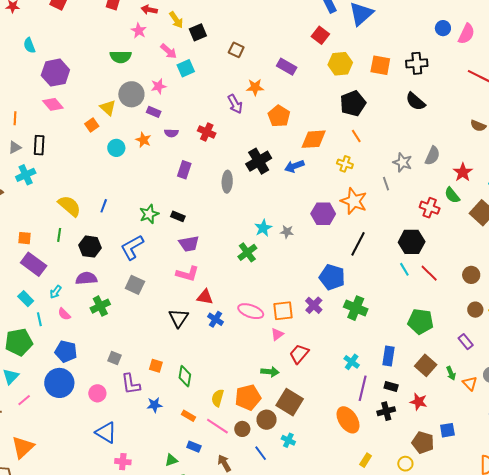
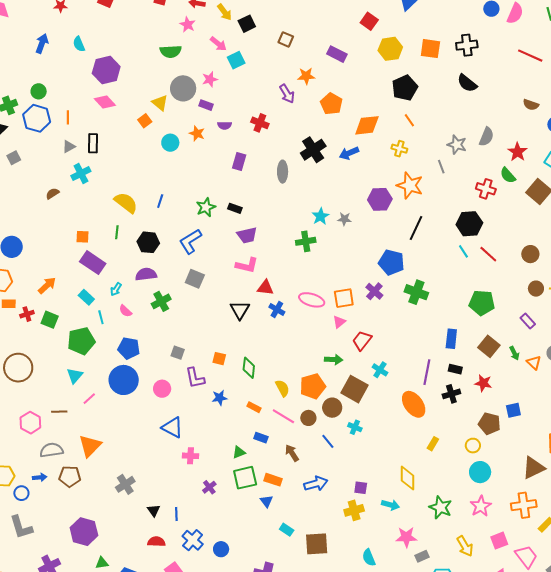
green cross: (247, 252) -> (306, 241), turned 30
cyan cross: (352, 362) -> (380, 370), moved
yellow semicircle: (218, 398) -> (282, 388), turned 138

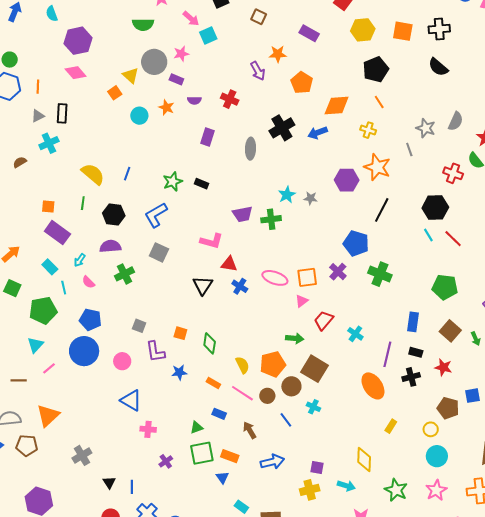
purple trapezoid: (247, 235) -> (242, 214), moved
cyan cross: (380, 370) -> (355, 334), moved

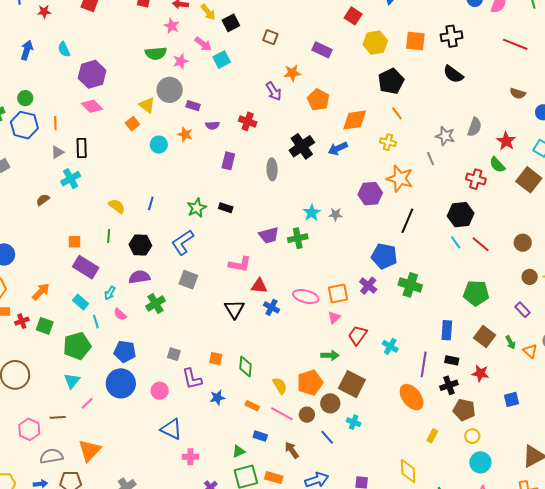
pink star: (181, 54) -> (181, 61), moved
yellow semicircle: (93, 174) -> (117, 206), size x0.7
brown pentagon: (448, 408) -> (464, 410), moved

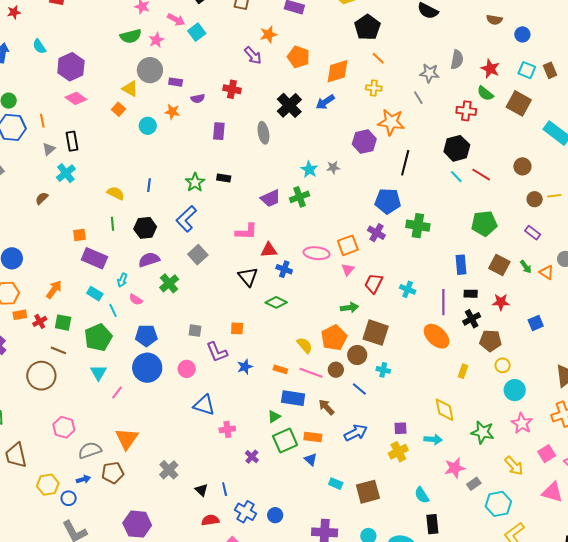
gray square: (188, 280) -> (198, 255), turned 36
green diamond: (245, 367) -> (276, 302), moved, turned -60
brown line: (58, 417) -> (58, 350), moved, turned 35
blue rectangle: (260, 436) -> (293, 398), size x1.6

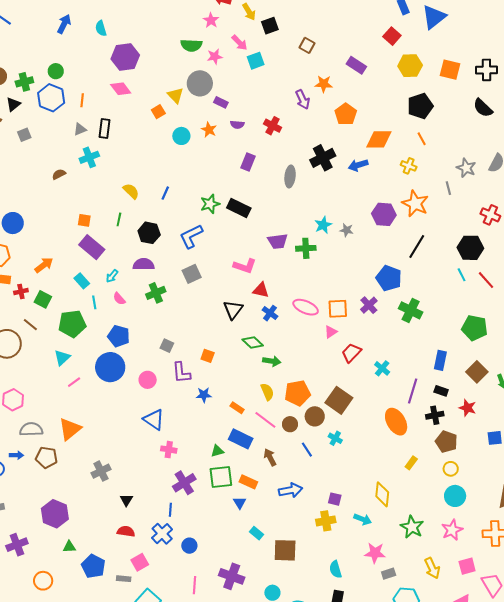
black rectangle: (224, 178) -> (239, 208), size x1.6
green arrow: (349, 308) -> (272, 361), moved
purple cross: (252, 457) -> (184, 483), size x1.6
blue line: (225, 489) -> (170, 510), moved

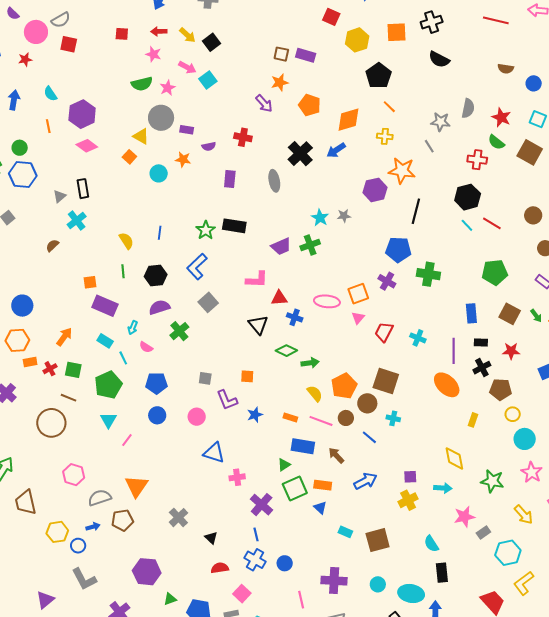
brown square: (307, 45) -> (281, 54), moved
orange line: (82, 100) -> (48, 126), moved
yellow semicircle: (131, 191) -> (126, 241), turned 30
blue circle: (110, 367) -> (157, 415), size x0.6

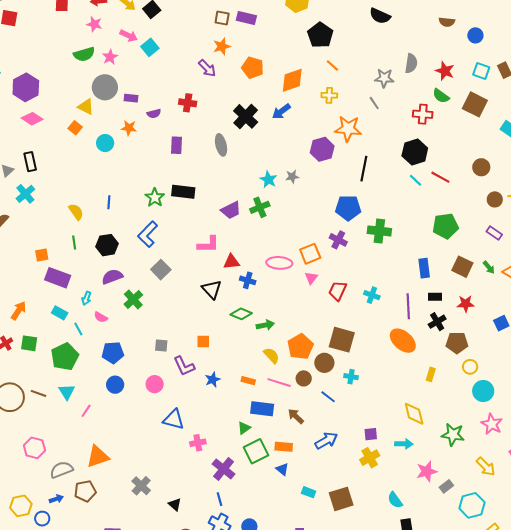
brown line: (69, 398) -> (39, 393), moved
orange triangle: (136, 486) -> (98, 457), turned 40

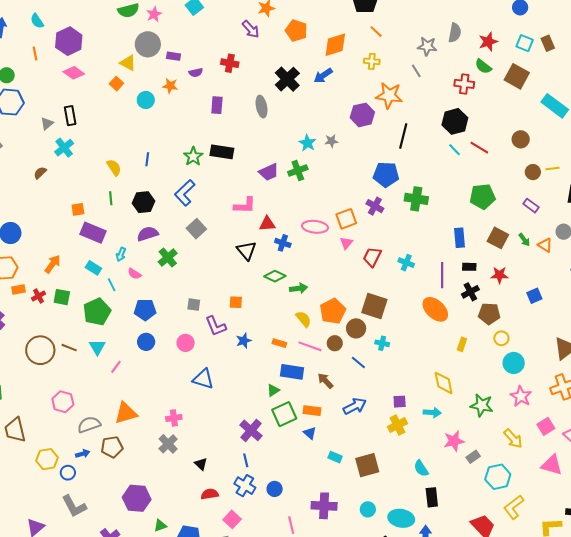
red star: (445, 71) -> (488, 42), turned 30
pink cross: (198, 443) -> (174, 418), moved

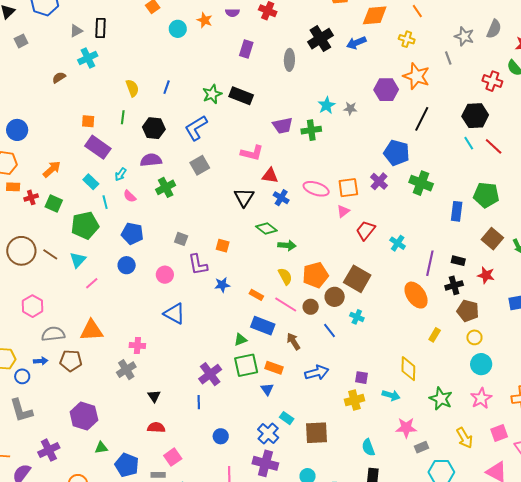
blue rectangle: (460, 238) -> (457, 211), moved
blue cross: (245, 486) -> (268, 433), moved

